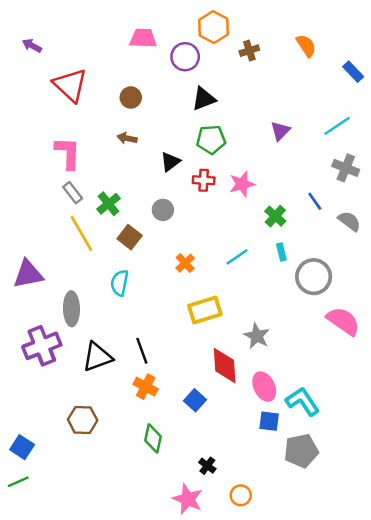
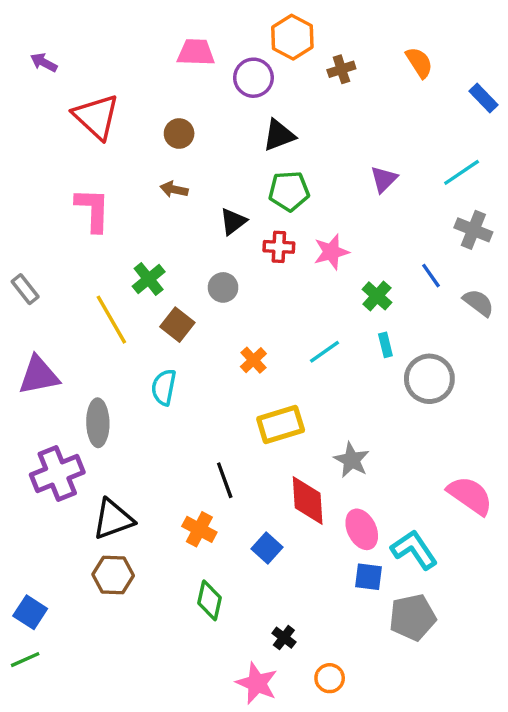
gray rectangle: (73, 193) -> (25, 289), moved
pink semicircle: (343, 321) -> (470, 495), moved
black line: (142, 351) -> (225, 480), moved
black triangle: (97, 357) -> (113, 519), moved

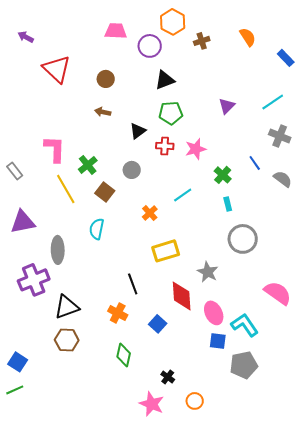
pink L-shape: (93, 210) -> (55, 149), moved
cyan line: (325, 352) -> (183, 195), moved
gray circle: (429, 379) -> (243, 239), moved

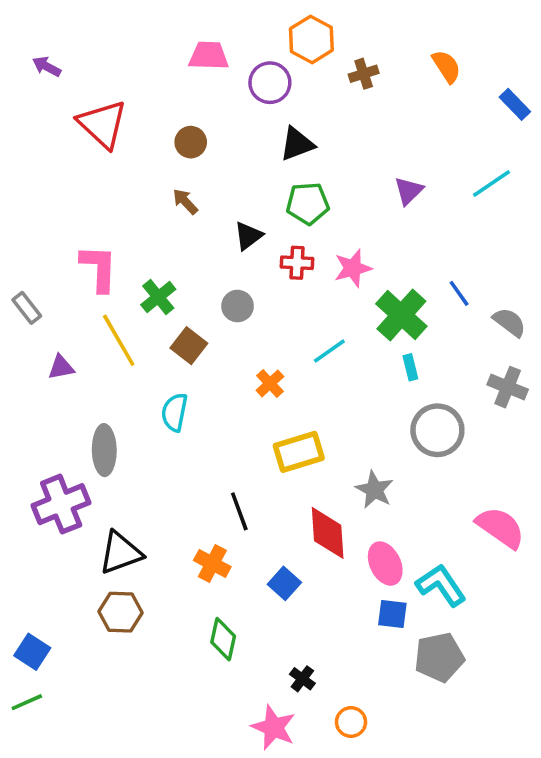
brown arrow: (103, 112) -> (185, 202), turned 35
gray cross: (280, 136) -> (508, 387), moved
green cross: (223, 175) -> (401, 315), size x1.6
purple triangle: (23, 222) -> (61, 367), moved, size x0.6

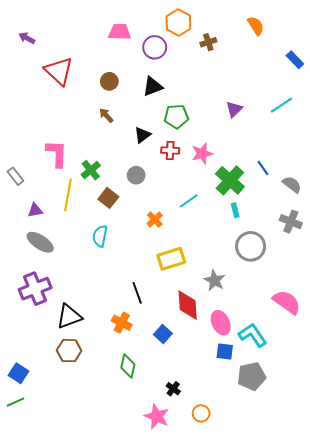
orange semicircle: (446, 66) -> (256, 26), moved
black triangle: (297, 144) -> (153, 87), moved
yellow line: (119, 340) -> (68, 195), turned 40
gray ellipse: (104, 450) -> (40, 242), moved, turned -56

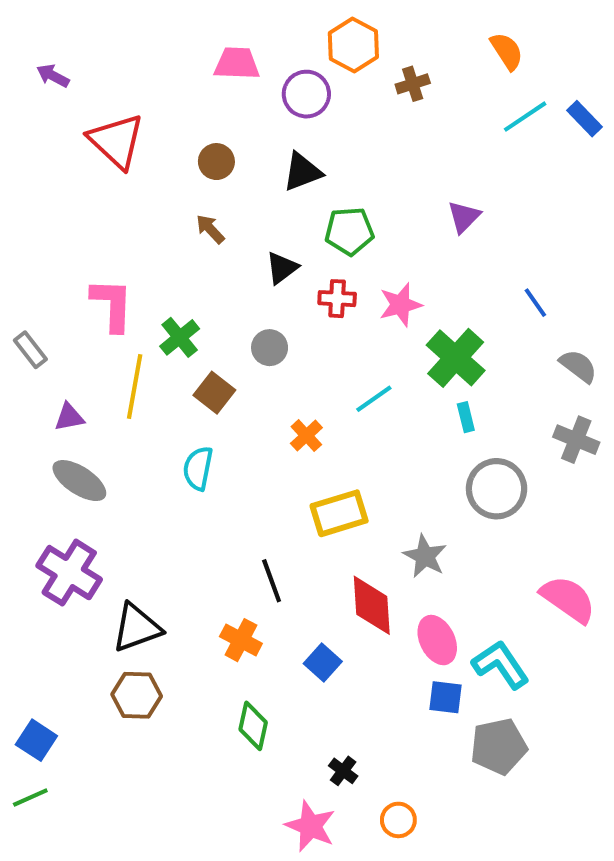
cyan line: (282, 105) -> (525, 117), moved
blue line: (263, 168) -> (535, 303), moved
purple cross: (35, 289) -> (69, 573), turned -36

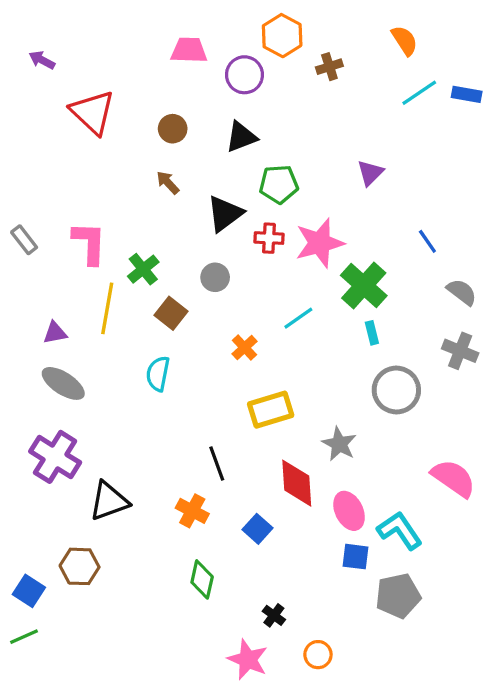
blue rectangle: (584, 119) -> (467, 94), turned -36
black triangle: (282, 268) -> (225, 214), size x1.4
pink star: (400, 305) -> (320, 243), size x1.4
gray rectangle: (30, 350) -> (24, 240), moved
brown hexagon: (137, 695) -> (80, 566), moved

